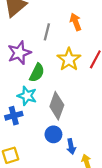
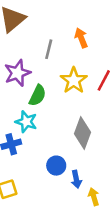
gray diamond: (57, 106) -> (83, 133), moved

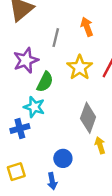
blue circle: (56, 166) -> (63, 158), moved
blue arrow: (76, 179) -> (52, 181), moved
yellow arrow: (94, 197) -> (100, 145), moved

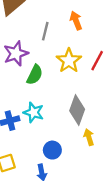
cyan star: (34, 107) -> (34, 112), moved

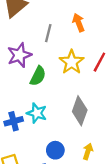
yellow arrow: (89, 137) -> (88, 151), moved, turned 35

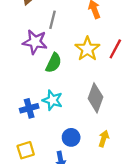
gray line: (48, 33) -> (52, 20), moved
purple star: (19, 55) -> (35, 42), turned 30

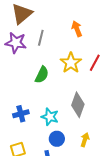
purple star: (35, 42) -> (16, 43), moved
cyan star: (52, 100) -> (50, 117), moved

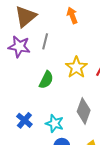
orange arrow: (77, 29) -> (72, 15), moved
blue cross: (21, 114) -> (24, 120), turned -35

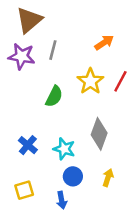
orange arrow: (72, 15) -> (104, 43), moved, turned 77

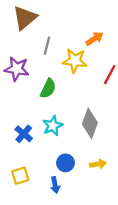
purple star: (22, 56) -> (17, 69), moved
yellow star: (90, 81) -> (75, 61), moved, turned -30
cyan star: (64, 149) -> (53, 126), moved, turned 30
yellow arrow: (108, 178) -> (98, 164), turned 63

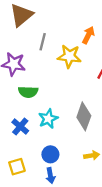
orange arrow: (95, 39) -> (88, 35), turned -30
green semicircle: (48, 89) -> (28, 92), moved, turned 66
blue circle: (66, 163) -> (50, 154), moved

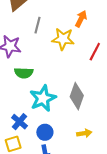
cyan star: (48, 119) -> (43, 98), size x1.4
blue cross: (20, 126) -> (19, 122), moved

